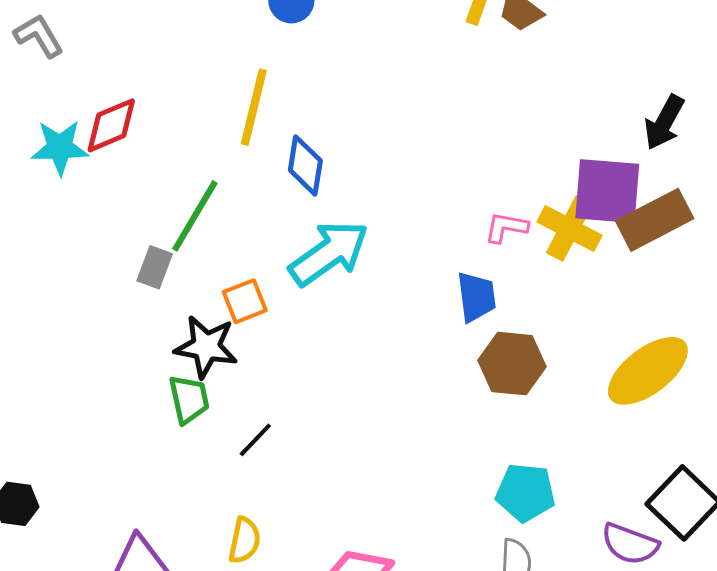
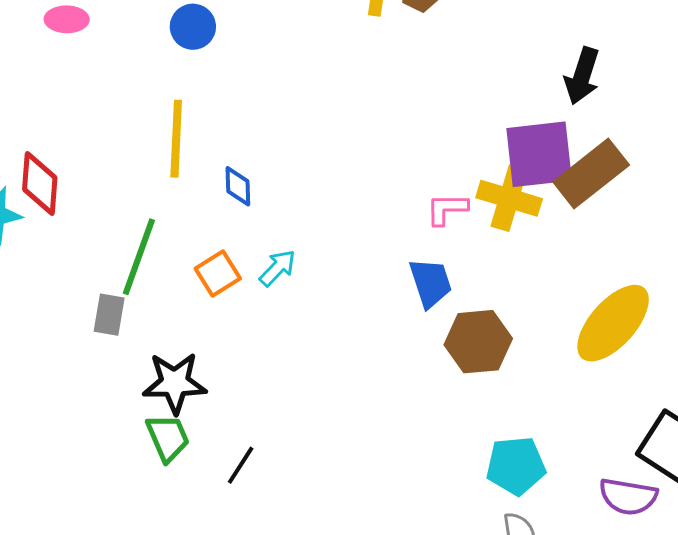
red diamond: (111, 125) -> (40, 184), turned -52
blue diamond: (305, 165) -> (238, 186), size x0.7
cyan arrow: (329, 253) -> (278, 268), size x0.5
orange square: (245, 301) -> (218, 273), moved

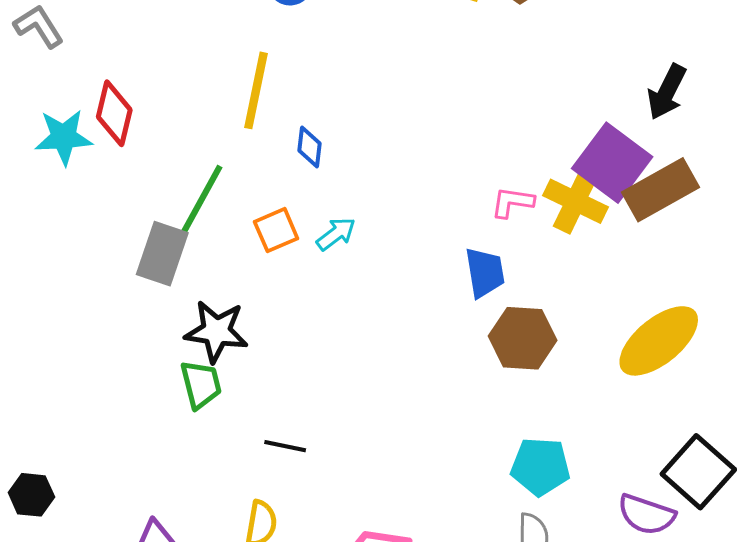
purple square: (539, 154) -> (612, 163), turned 34
gray rectangle: (109, 315) -> (162, 254), size x1.5
black line: (241, 465) -> (285, 446), moved, turned 60

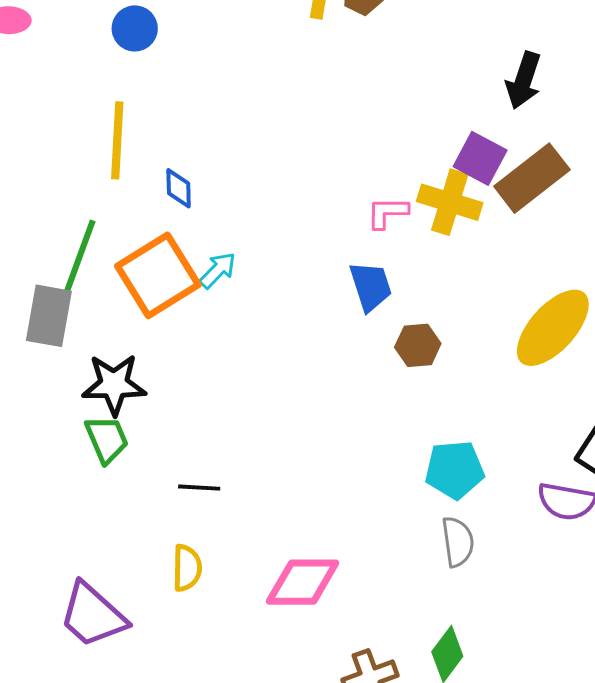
purple square: (612, 163) -> (480, 158), size x0.7
orange square: (276, 230) -> (158, 275), size x1.8
brown hexagon: (523, 338) -> (418, 345), size x0.7

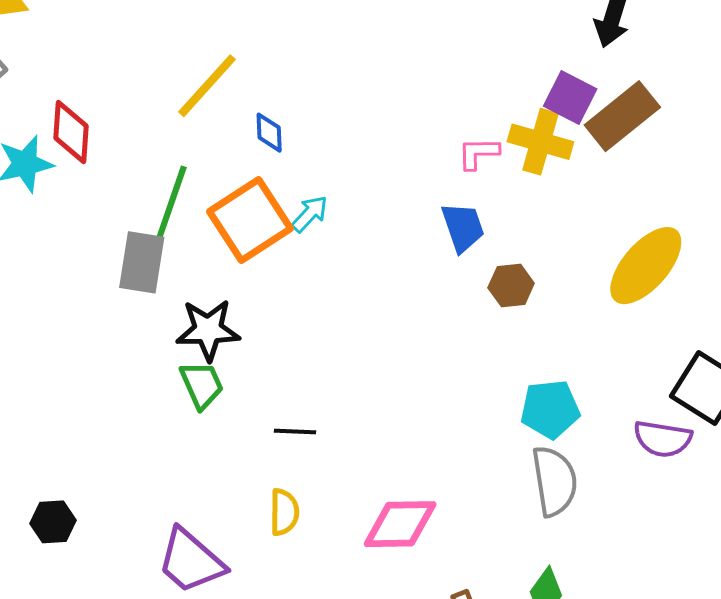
yellow line: (117, 140) -> (207, 86), turned 40
gray semicircle: (458, 542) -> (554, 481), size x1.4

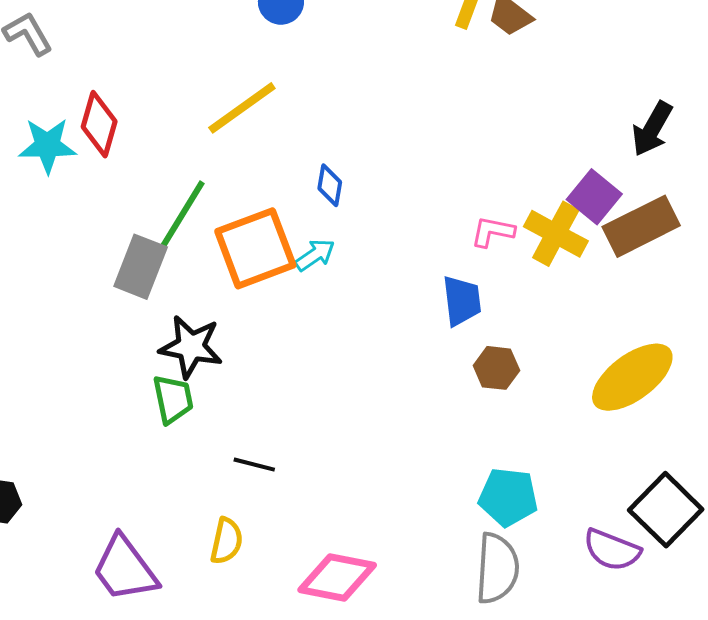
blue diamond: (269, 133) -> (330, 185), moved

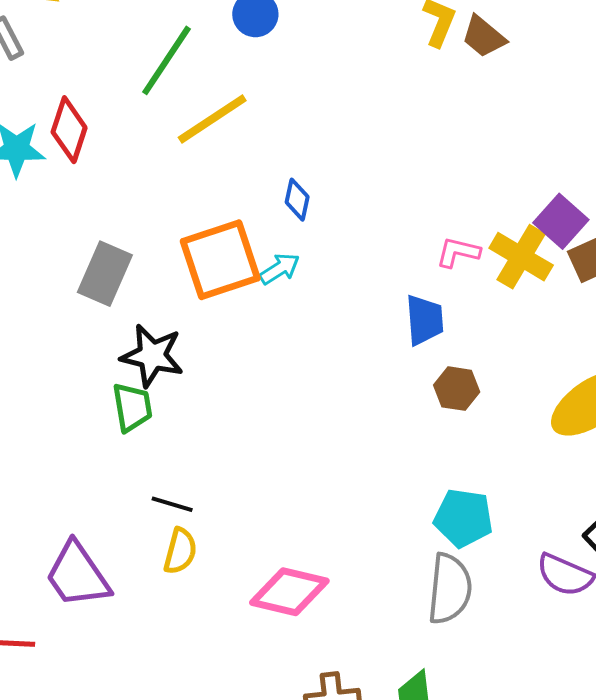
green line: (181, 216) -> (166, 60), moved
black line: (254, 465) -> (172, 504), moved

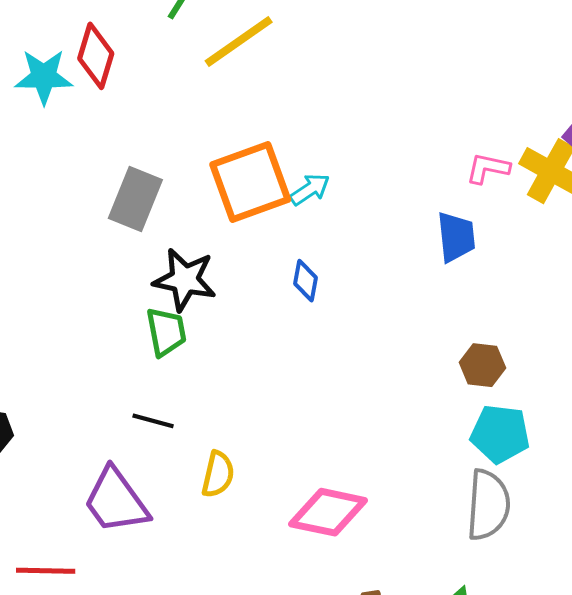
blue diamond: (297, 200) -> (306, 281), moved
brown hexagon: (457, 389) -> (482, 365), moved
black line: (172, 504) -> (153, 421), moved

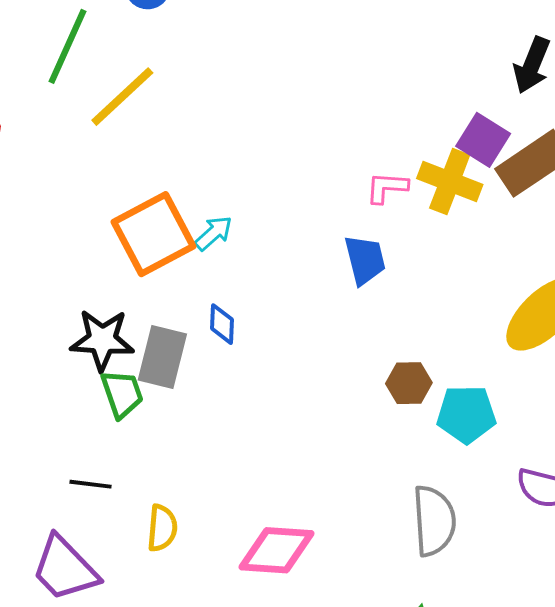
gray rectangle: (135, 199) -> (162, 357), moved
green trapezoid: (166, 332) -> (122, 394), moved
cyan pentagon: (500, 434) -> (466, 414), moved

